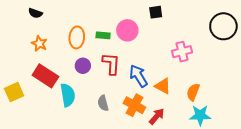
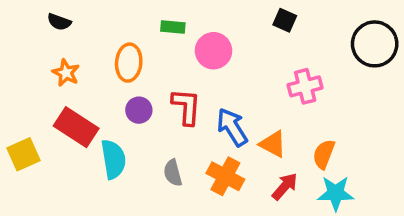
black square: (156, 12) -> (285, 20), moved, turned 32
green rectangle: (103, 35) -> (173, 27), moved
red arrow: (157, 116) -> (285, 186), moved

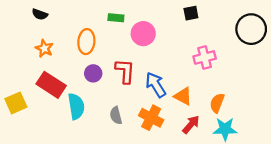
black square: (285, 20) -> (191, 13), turned -35

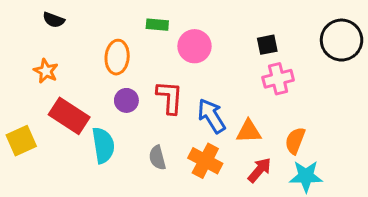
black square: (191, 13) -> (267, 45), moved
orange star: (44, 48) -> (46, 71), moved
orange triangle: (183, 96) -> (249, 131), turned -30

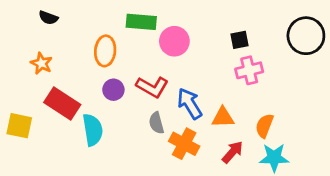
green rectangle: (157, 25) -> (141, 22), size x1.5
red L-shape: (170, 97) -> (152, 87), turned 116
yellow square: (21, 141) -> (19, 126), turned 36
gray semicircle: (157, 158) -> (156, 123), moved

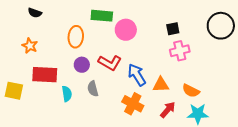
red rectangle: (62, 104) -> (45, 75), turned -30
gray semicircle: (156, 123) -> (93, 89), moved
orange semicircle: (264, 126) -> (191, 91), turned -84
cyan semicircle: (93, 130) -> (67, 94), size x0.7

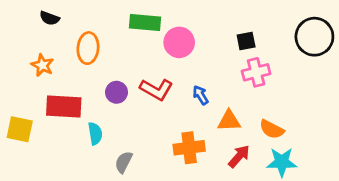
orange ellipse: (76, 37) -> (88, 48), moved
blue arrow: (137, 75) -> (201, 95), moved, size x0.6
gray semicircle: (93, 89) -> (124, 162), moved, turned 42
orange cross: (133, 104) -> (189, 148), turned -35

